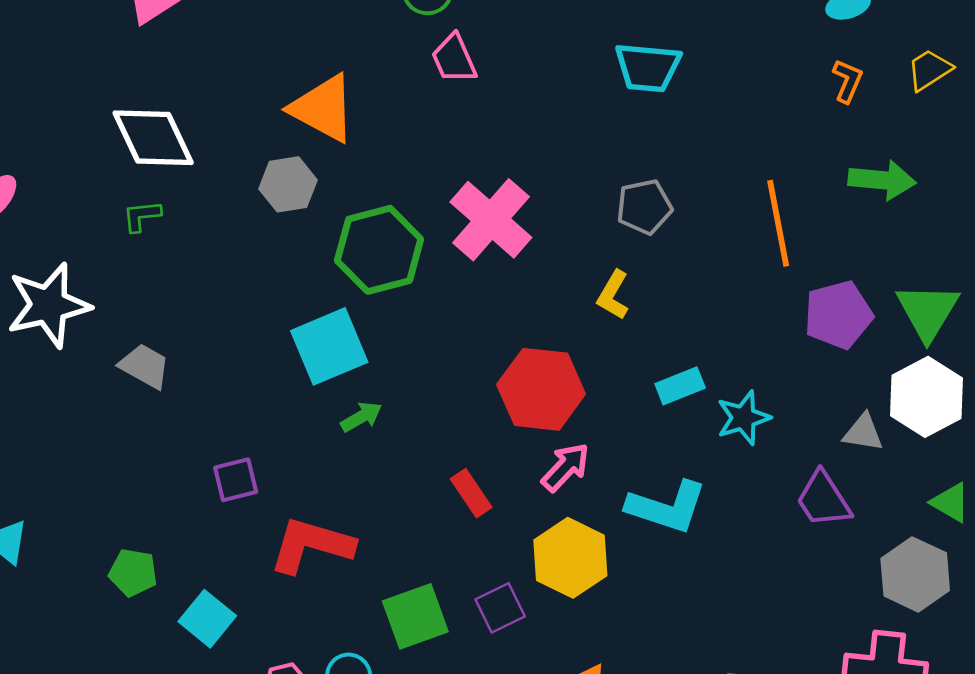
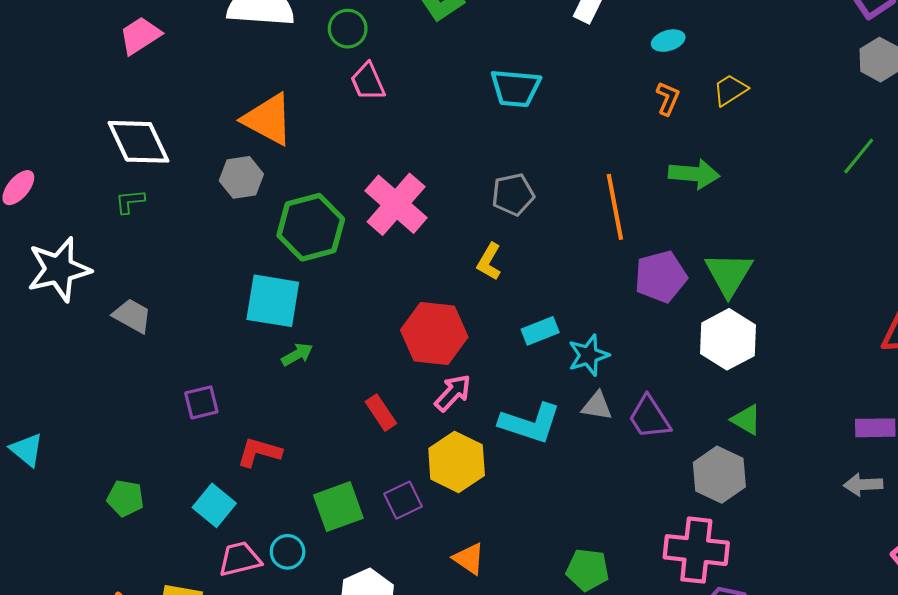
cyan square: (329, 346) -> (273, 301), turned 32
gray triangle: (863, 433) -> (597, 406), moved
red L-shape: (311, 545) -> (259, 452), size x0.7
green pentagon: (133, 573) -> (125, 498), moved
cyan square: (207, 619) -> (214, 505), moved

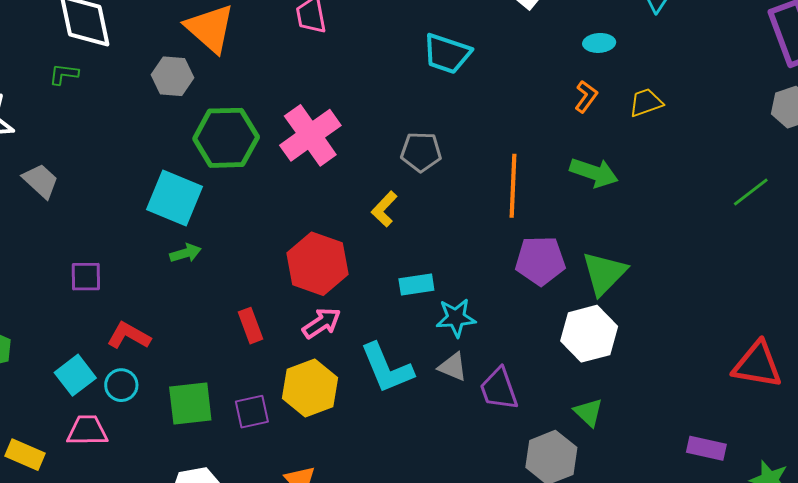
cyan L-shape: (530, 423) -> (387, 368), turned 36
cyan circle: (288, 552) -> (121, 385), moved

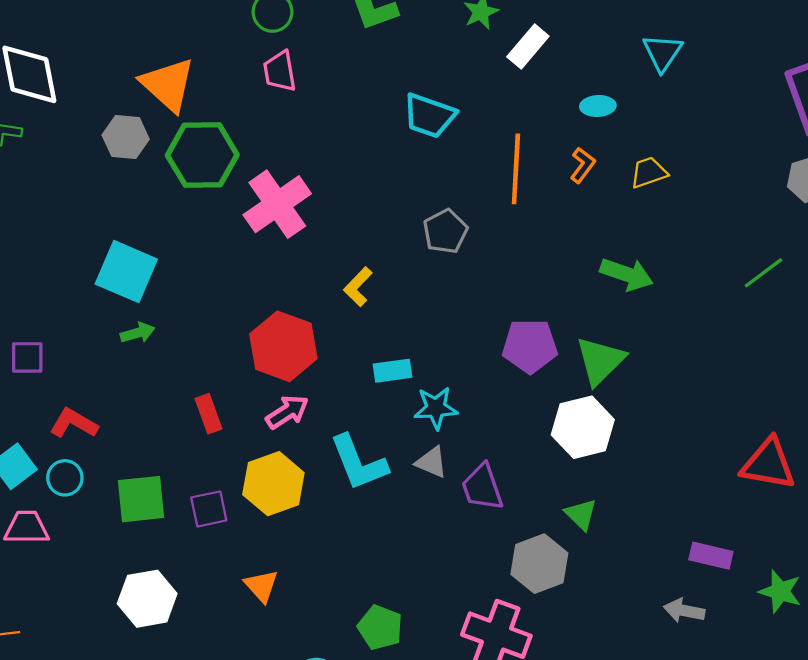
green hexagon: (226, 138) -> (202, 155), moved
gray pentagon: (421, 152) -> (445, 231), moved, turned -30
green arrow: (594, 173) -> (627, 274), moved
orange line: (513, 186) -> (516, 169), moved

